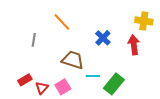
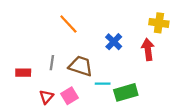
gray line: (34, 40) -> (52, 63), moved
red rectangle: (25, 80) -> (23, 73), moved, turned 32
green rectangle: (114, 84) -> (126, 92), turned 35

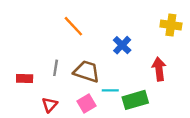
red arrow: (148, 49) -> (159, 69), moved
pink square: (70, 96) -> (86, 103), moved

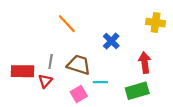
red rectangle: (25, 79) -> (22, 71), size x1.5
green rectangle: (135, 100) -> (137, 91), moved
red triangle: (50, 105) -> (45, 81), moved

